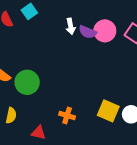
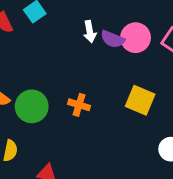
yellow square: (108, 111) -> (140, 100), moved
orange cross: (67, 115) -> (79, 105), moved

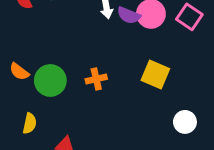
orange cross: (79, 105) -> (96, 79), turned -30

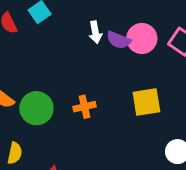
yellow square: (155, 75) -> (146, 102), turned -32

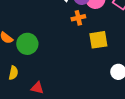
orange cross: (84, 107) -> (78, 18), moved

